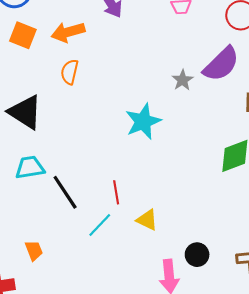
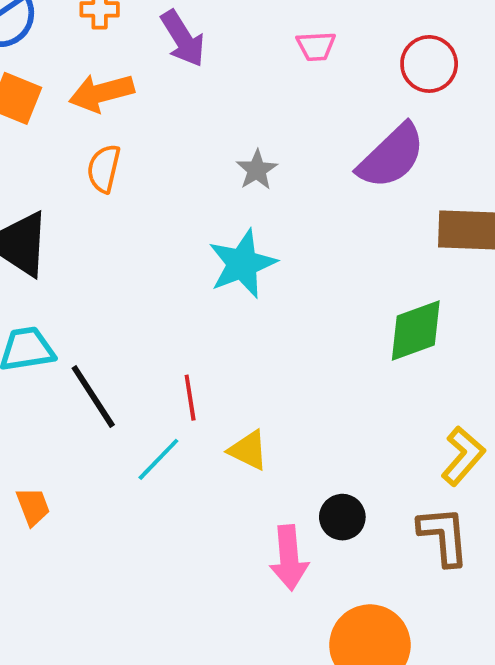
gray star: (182, 80) -> (257, 170), moved

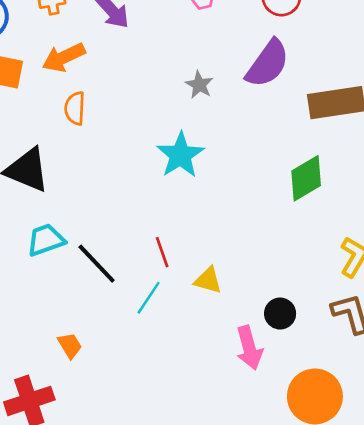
gray star: (257, 170) -> (199, 85), moved

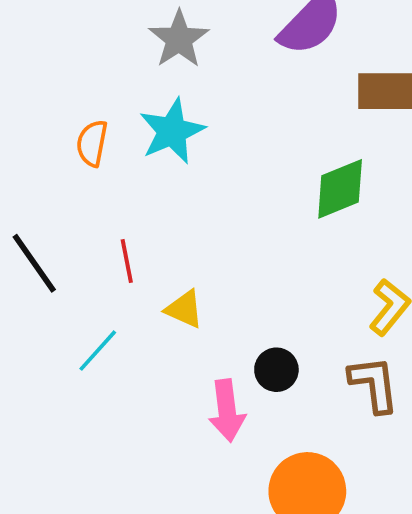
gray star: (199, 85) -> (179, 39), moved, size x1.5
orange semicircle: (75, 108) -> (92, 143), moved
cyan line: (149, 298) -> (98, 351), moved

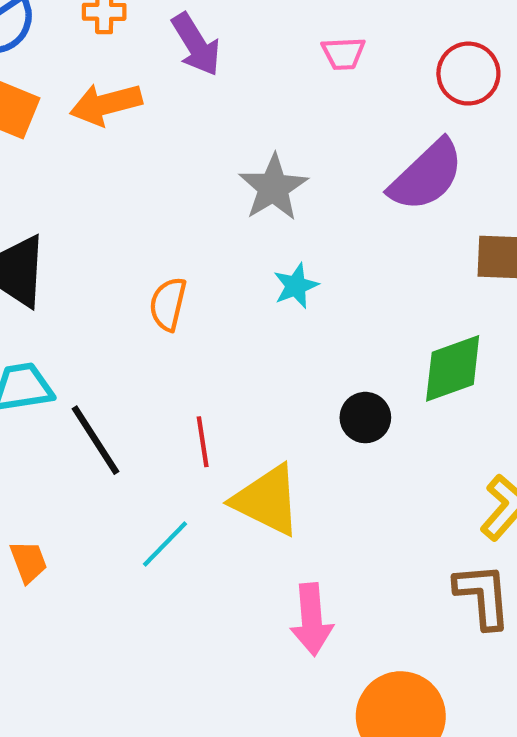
cyan star: (172, 131) -> (296, 286), moved, size x0.6
yellow triangle: (184, 309) -> (267, 500), size x1.6
black circle: (276, 370) -> (365, 418), moved

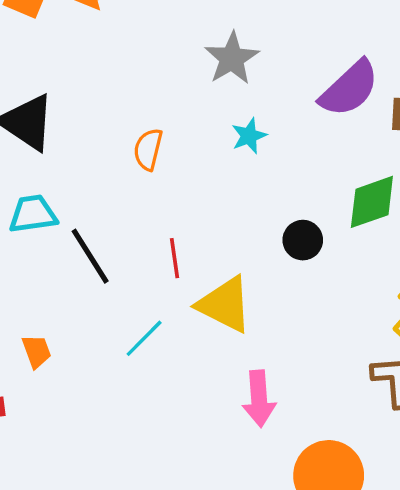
purple semicircle: (426, 175) -> (349, 88), moved

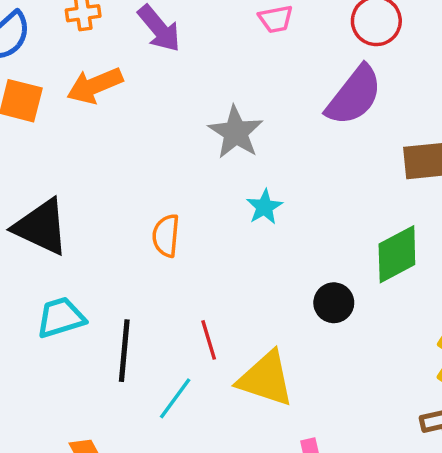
purple semicircle: (349, 88) -> (354, 96), moved
black line: (90, 256) -> (124, 351), turned 46
cyan line: (144, 338) -> (175, 398), moved

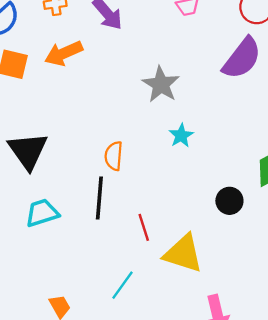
black triangle: (41, 227) -> (28, 151), turned 30
black line: (124, 351) -> (99, 198), moved
cyan line: (175, 398) -> (122, 285), moved

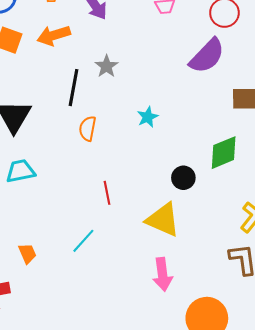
gray star: (161, 84) -> (106, 66), moved, size x0.7
black line: (99, 198) -> (73, 88), moved
yellow triangle: (183, 254) -> (163, 220), moved

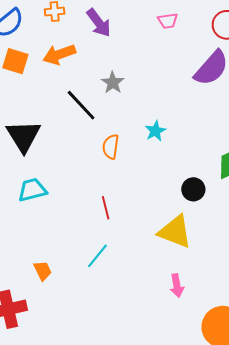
black line: (73, 88) -> (81, 105), turned -51
orange semicircle: (88, 128) -> (111, 147), moved
red line: (107, 193) -> (106, 208), moved
pink arrow: (162, 274) -> (177, 286), size x0.7

